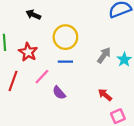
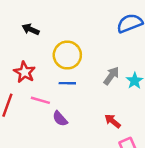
pink line: (42, 77) -> (40, 100), turned 63

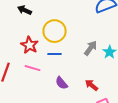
red star: (25, 72) -> (30, 45), moved
purple semicircle: (60, 119) -> (62, 83), moved

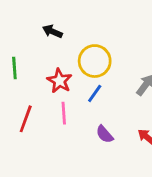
blue line: (54, 54) -> (95, 93), turned -56
pink line: (32, 68) -> (64, 113), turned 70

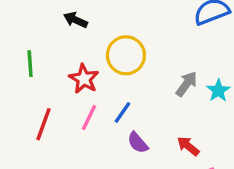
blue line: (95, 93) -> (123, 112), moved
pink line: (64, 113) -> (89, 117), turned 30

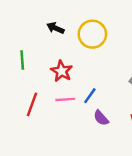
yellow circle: (126, 55) -> (92, 34), moved
pink line: (89, 117) -> (65, 99), turned 60

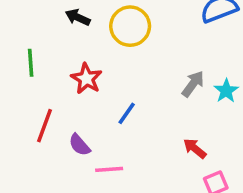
pink line: (65, 99) -> (109, 169), moved
purple semicircle: (101, 118) -> (79, 145), moved

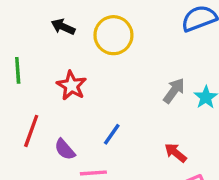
blue line: (127, 113) -> (112, 134), moved

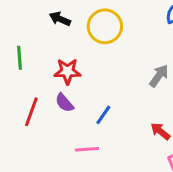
red star: (71, 86) -> (67, 71), turned -30
purple semicircle: (65, 149) -> (64, 103), moved

